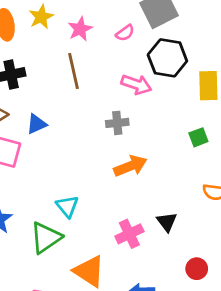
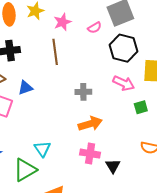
pink arrow: (136, 84) -> (124, 83), moved
pink cross: (129, 234) -> (90, 154), moved, turned 30

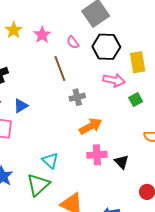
pink semicircle: (95, 28) -> (73, 42), moved, turned 96
brown line: (55, 52) -> (60, 69), moved

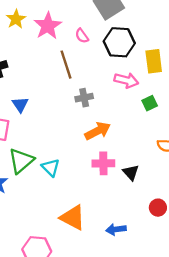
pink star: (42, 35) -> (48, 26), size x1.4
blue triangle: (21, 106) -> (20, 104), turned -35
green triangle: (38, 185) -> (21, 161), moved

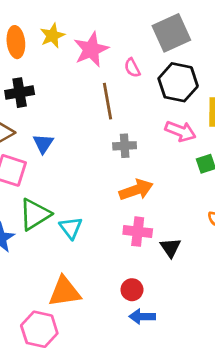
red circle: (158, 208) -> (132, 290), moved
orange triangle: (73, 217) -> (64, 292), moved, turned -44

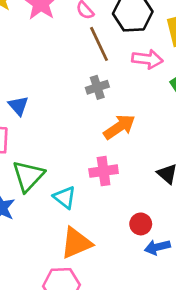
brown line: (107, 101) -> (99, 44), moved
cyan triangle: (71, 228) -> (65, 197), moved
pink cross: (138, 232) -> (104, 171), moved

